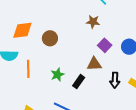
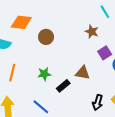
purple square: (105, 45) -> (105, 53), moved
orange line: (28, 69) -> (12, 73), moved
black arrow: (115, 80) -> (98, 102), moved

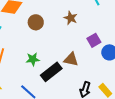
brown star: (92, 32) -> (71, 18), moved
black rectangle: (63, 86) -> (51, 72), size x1.5

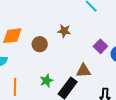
brown star: (71, 18) -> (64, 31), moved

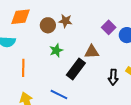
brown star: (64, 31) -> (65, 21), moved
green star: (46, 81) -> (56, 50), moved

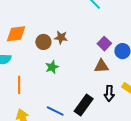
brown triangle: (92, 52) -> (101, 66), moved
black rectangle: (76, 69) -> (84, 105), moved

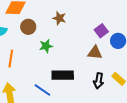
brown circle: (43, 42) -> (28, 27), moved
black rectangle: (84, 105) -> (63, 75), moved, turned 45

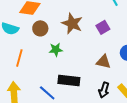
brown star: (59, 18) -> (72, 23), size x1.5
purple square: (101, 31) -> (103, 27), moved

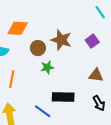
brown circle: (40, 28) -> (38, 48), moved
black arrow: (104, 90) -> (99, 103), turned -42

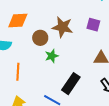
purple square: (92, 41) -> (93, 25), turned -32
black rectangle: (63, 97) -> (71, 84), turned -50

